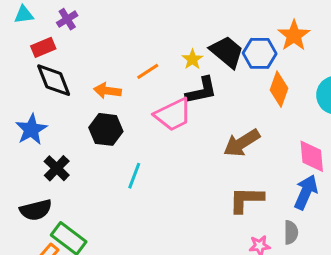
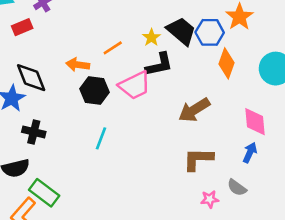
black diamond: (54, 80) -> (31, 78), moved
black hexagon: (106, 129) -> (95, 91), moved
black cross: (57, 168) -> (34, 132), turned -30
blue arrow: (306, 192) -> (250, 153), size x0.7
gray semicircle: (291, 232) -> (237, 188), turned 126

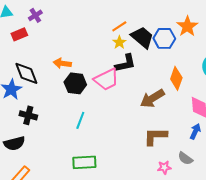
orange line: (113, 48) -> (119, 26), moved
orange diamond: (226, 63) -> (176, 78), moved
green rectangle: (44, 193) -> (84, 162), moved, turned -40

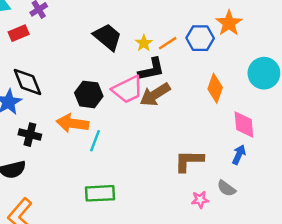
orange line: (119, 26) -> (168, 43), moved
black trapezoid: (142, 37) -> (108, 37), moved
orange arrow: (62, 63) -> (72, 123), moved, size x1.4
brown arrow: (152, 98) -> (155, 94), moved

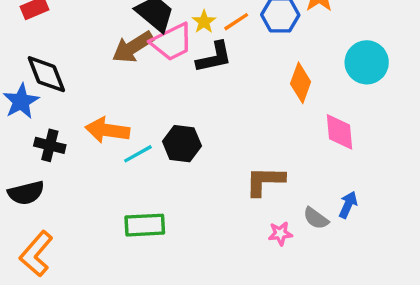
pink trapezoid: (128, 89) -> (172, 42), moved
black hexagon: (89, 94) -> (182, 144), moved
brown arrow: (155, 94) -> (133, 47), moved
cyan line: (95, 141) -> (138, 154), turned 40
blue arrow: (239, 155) -> (348, 205), moved

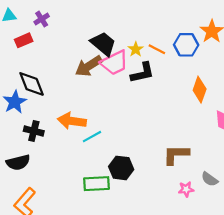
orange line: (236, 22) -> (157, 49), turned 60
black hexagon: (182, 144) -> (121, 168), moved

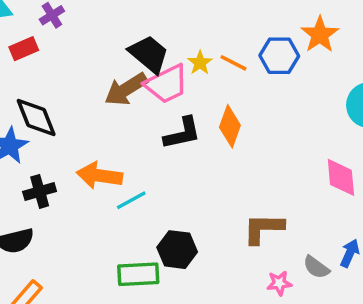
black L-shape: (142, 73) -> (182, 133), moved
orange diamond: (200, 90) -> (230, 126), moved
black cross: (34, 131) -> (40, 191), turned -30

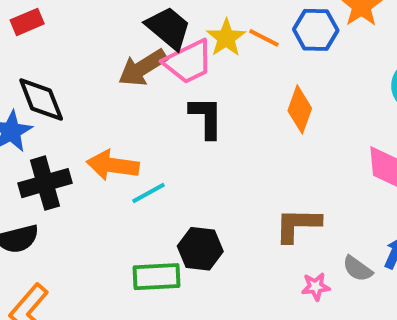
yellow star: (200, 63) -> (226, 38), size x1.4
orange diamond: (230, 126) -> (300, 109), moved
black L-shape: (182, 133) -> (206, 117), turned -78
black cross: (40, 191) -> (45, 183), size x1.4

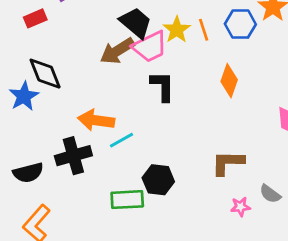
orange line: (264, 38) -> (204, 30), turned 45
black cross: (45, 183) -> (73, 156), moved

